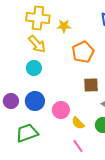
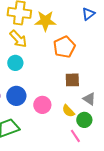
yellow star: (64, 26) -> (45, 21), size x1.5
yellow semicircle: (78, 123) -> (68, 111), moved
pink line: (78, 146) -> (75, 136), moved

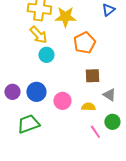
cyan circle: (15, 63) -> (46, 55), moved
yellow semicircle: (68, 111) -> (88, 107), turned 136
green circle: (84, 120) -> (112, 122), moved

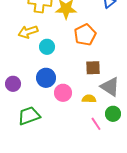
yellow arrow: (38, 35) -> (28, 32), moved, turned 114
blue circle: (36, 92) -> (46, 78), moved
gray triangle: (109, 95) -> (110, 87), size x1.5

